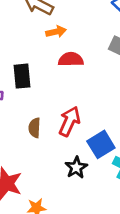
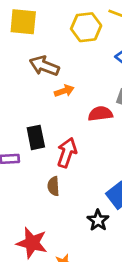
red semicircle: (71, 59) -> (100, 114), moved
red arrow: (69, 121) -> (67, 153), moved

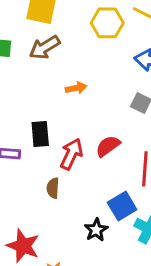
brown arrow: (44, 66) -> (45, 47), moved, turned -60
red semicircle: (100, 114) -> (108, 146), moved, turned -35

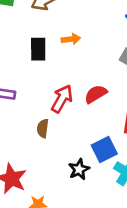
black rectangle: (40, 134) -> (38, 49), moved

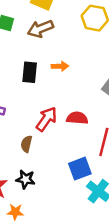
red semicircle: (96, 94) -> (77, 118), turned 30
black star: (79, 169) -> (26, 179), moved, turned 30

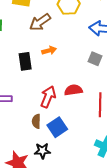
brown arrow: (40, 29) -> (40, 22), moved
blue square: (80, 169) -> (57, 127), moved

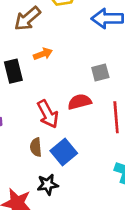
gray square: (95, 59) -> (100, 73), moved, turned -32
red arrow: (48, 97) -> (48, 114), turned 135

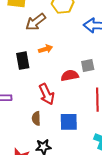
red semicircle: (80, 102) -> (70, 76), moved
blue square: (64, 152) -> (69, 122), moved, turned 36

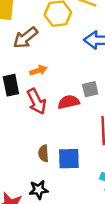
red arrow: (47, 94) -> (36, 101), moved
brown semicircle: (36, 118) -> (44, 153), moved

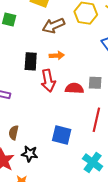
brown semicircle: (44, 153) -> (14, 133), moved

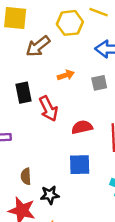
orange arrow: (57, 55) -> (66, 75), moved
gray square: (95, 83) -> (99, 83), moved
red semicircle: (74, 88) -> (82, 127), moved

